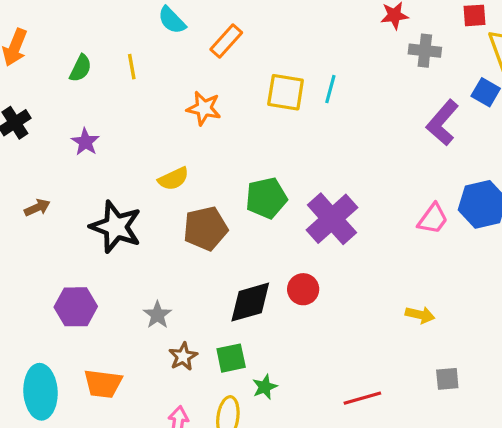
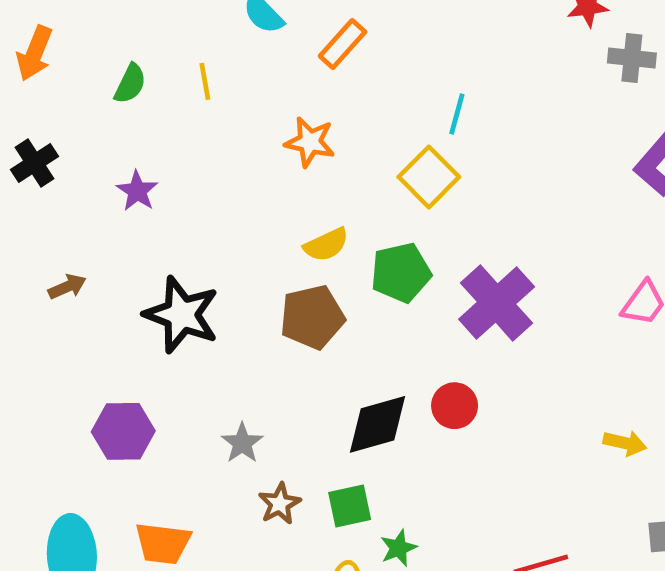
cyan line: (330, 89) -> (457, 114), moved
yellow square: (286, 92) -> (429, 177), moved, turned 36
yellow semicircle: (173, 179) -> (326, 245), moved

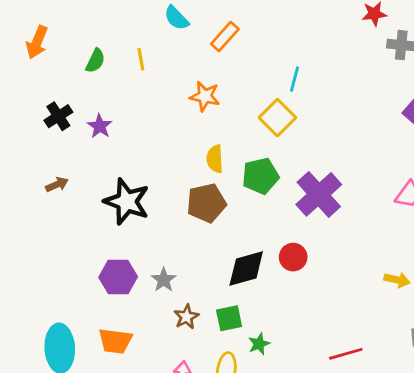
black cross: (35, 163) -> (58, 116), moved
yellow semicircle: (326, 245) -> (215, 159), turned 112
purple hexagon: (123, 431) -> (118, 277), moved

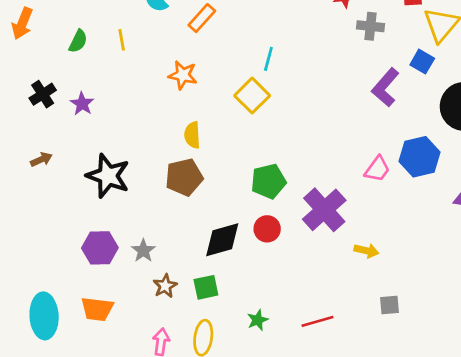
green pentagon: (260, 176) -> (268, 181), moved
purple cross: (319, 194) -> (324, 210), moved
green star: (259, 344) -> (258, 320), moved

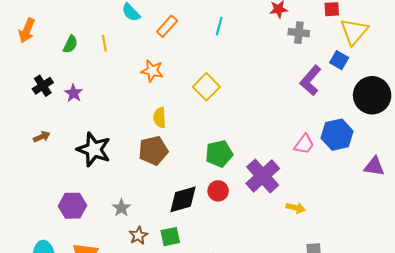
cyan line: (268, 59) -> (219, 26), moved
purple hexagon: (100, 248) -> (73, 206), moved

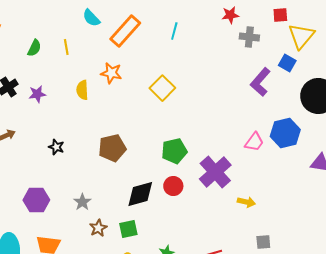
orange rectangle: (167, 26) -> (125, 31), size x1.5
purple star: (74, 93) -> (37, 94), turned 30
yellow semicircle: (160, 118) -> (82, 90), moved
black star: (94, 149) -> (56, 147), size x0.5

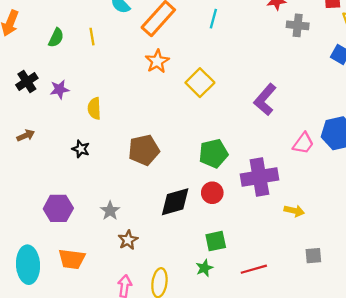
orange star: (111, 73) -> (157, 61), moved, turned 30
purple L-shape: (260, 82) -> (265, 99), moved
yellow semicircle: (82, 90) -> (94, 108), moved
purple cross: (215, 172) -> (259, 177), turned 32
green square: (128, 229) -> (216, 241), moved

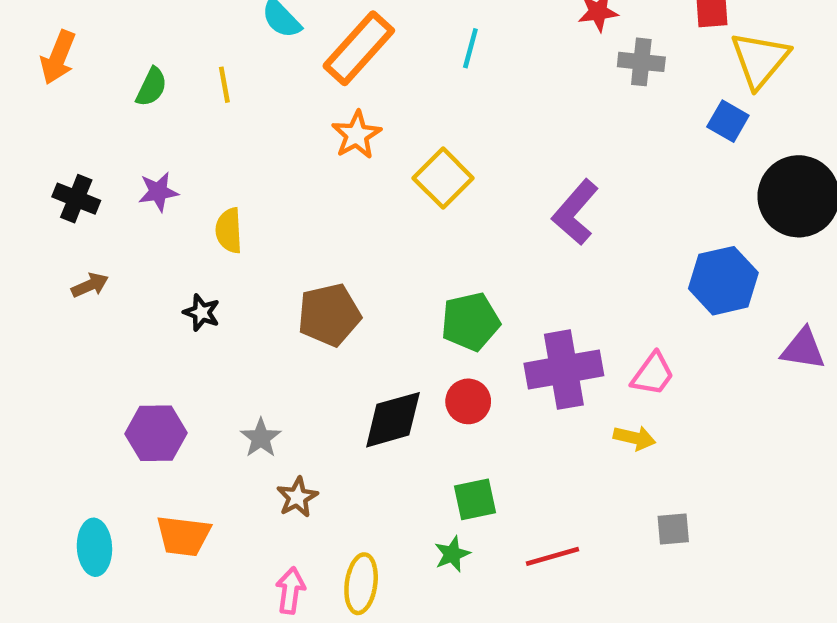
black cross: (27, 82) -> (76, 199), moved, turned -35
pink trapezoid: (303, 143) -> (653, 374), moved
cyan ellipse: (28, 265) -> (94, 547), size x0.7

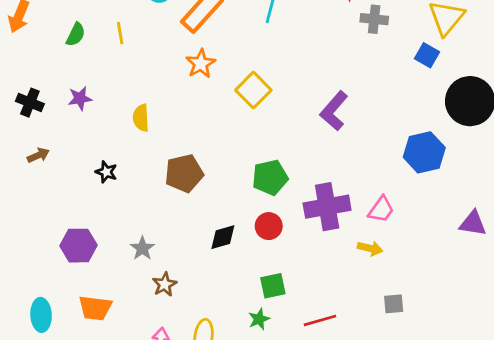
yellow semicircle: (229, 231) -> (141, 118), moved
purple triangle: (803, 349) -> (473, 223), moved
black diamond: (393, 420) -> (223, 237), size x0.7

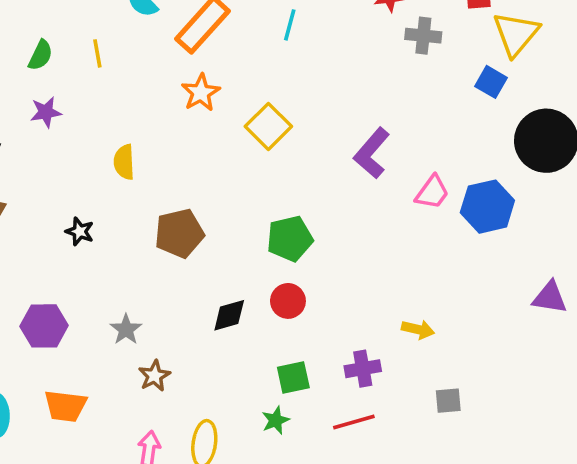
purple star: (80, 98) -> (46, 112), moved
purple cross: (327, 207) -> (363, 369), moved, size x0.6
pink trapezoid: (381, 209) -> (432, 192), moved

